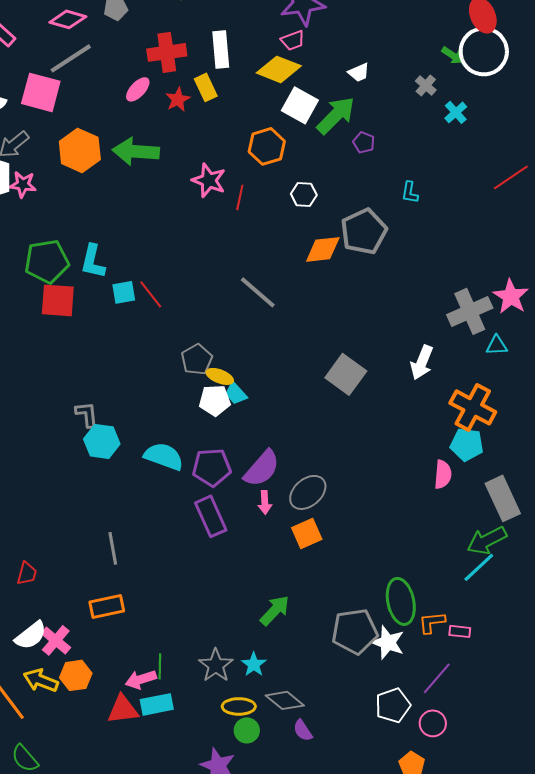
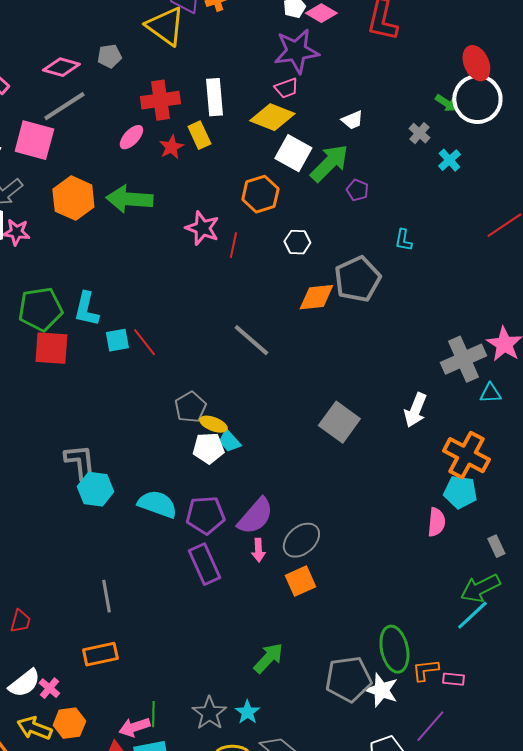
gray L-shape: (87, 414) -> (80, 462), size x1.4
gray rectangle: (503, 498) -> (496, 546), size x0.5
pink cross: (56, 640) -> (49, 688), size x0.7

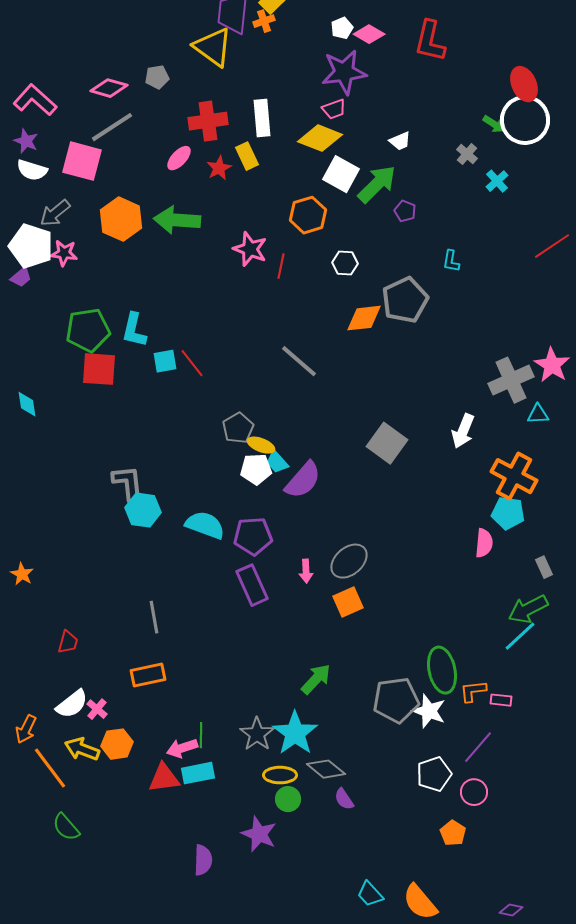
purple semicircle: (255, 516) -> (303, 480), moved
cyan star: (247, 712) -> (295, 733), size x1.8

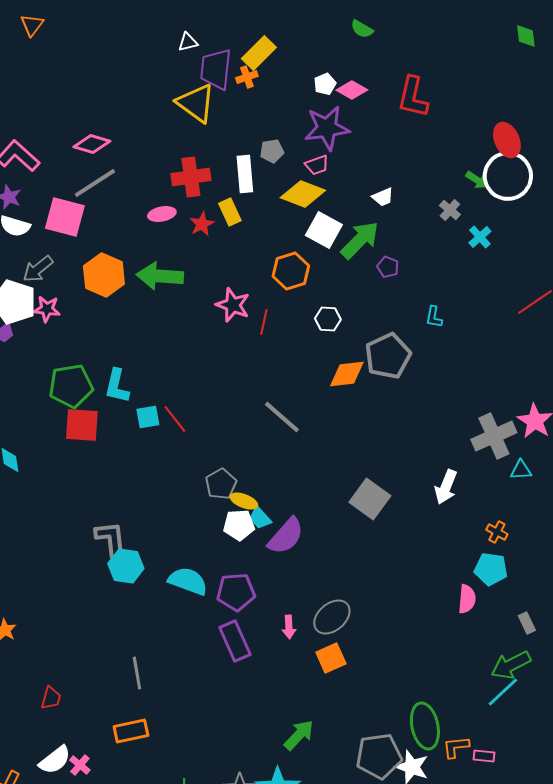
gray pentagon: (157, 77) -> (272, 151), moved
pink ellipse: (179, 158) -> (162, 214), turned 36
orange cross: (514, 476) -> (497, 532), size x0.5

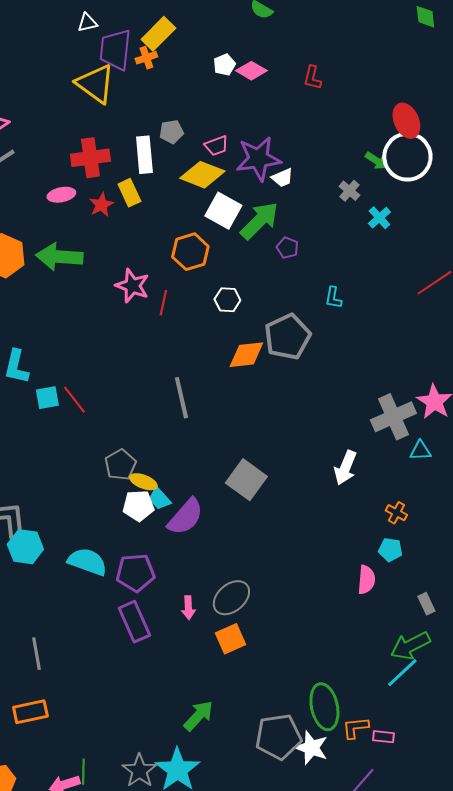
red L-shape: (413, 97) -> (312, 78), size x0.6
purple star: (327, 128) -> (258, 159), moved
gray line: (282, 417) -> (181, 398), turned 36
gray square: (370, 499) -> (246, 480), moved
cyan pentagon: (491, 569) -> (390, 550), size x0.7

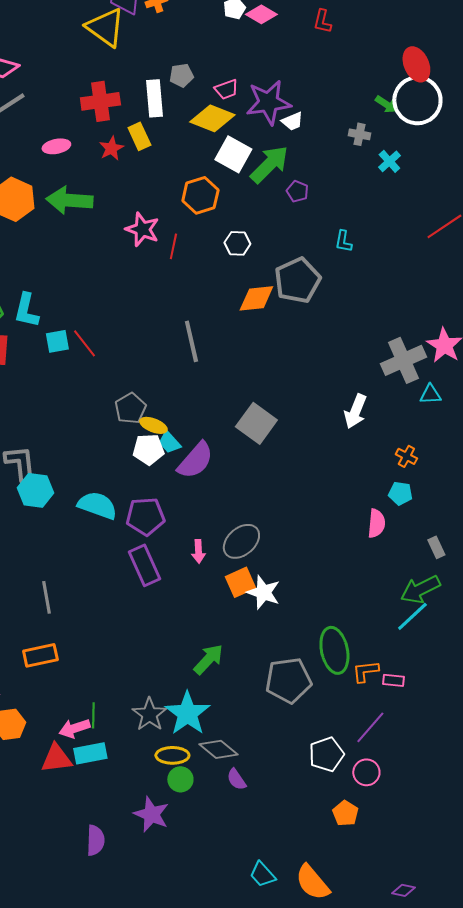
gray cross: (349, 191) -> (359, 134), turned -30
pink ellipse: (61, 195) -> (56, 146), moved
white star: (311, 748) -> (263, 592), moved

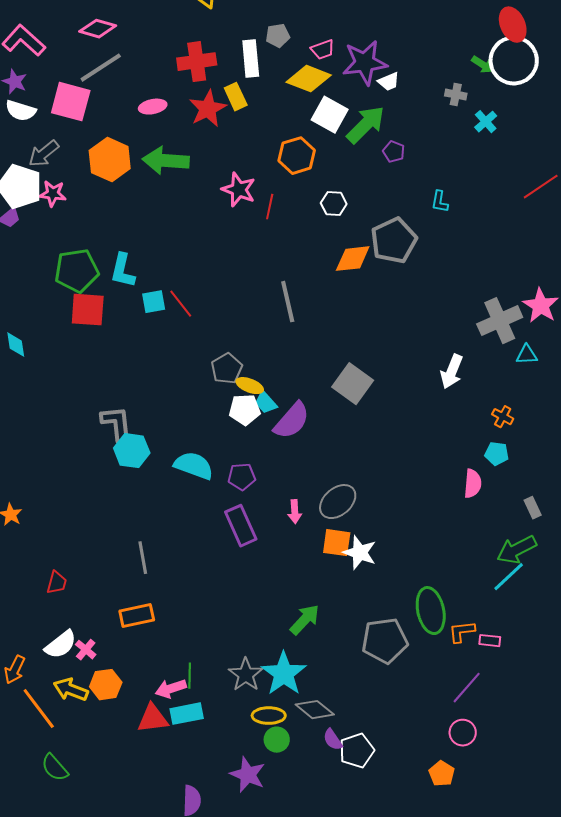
red star: (111, 148) -> (208, 109), size x1.5
purple pentagon: (145, 516) -> (242, 477), size x0.7
orange square: (240, 582) -> (337, 543), turned 32
white pentagon: (326, 754) -> (357, 751), moved

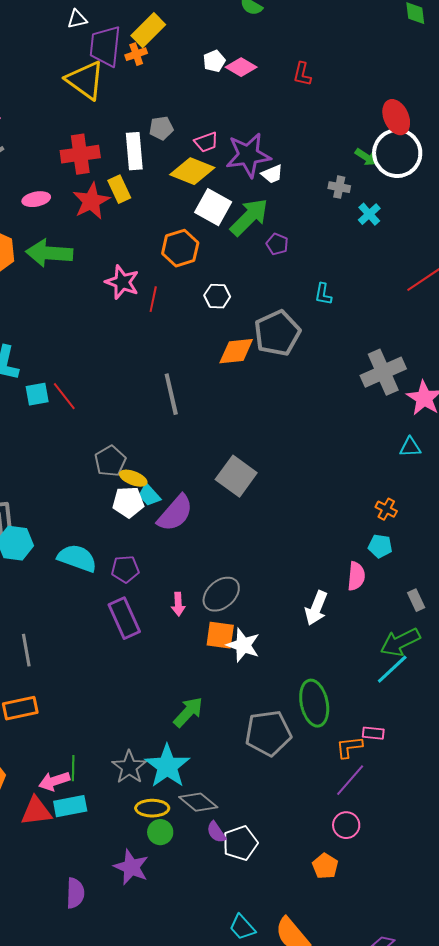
gray cross: (500, 321) -> (383, 372), moved
white arrow: (452, 372) -> (316, 608), moved
orange L-shape: (462, 632) -> (349, 747), moved

